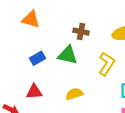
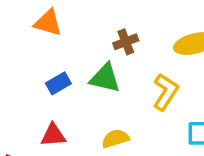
brown cross: (81, 32) -> (126, 42), turned -32

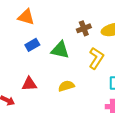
brown cross: (126, 42) -> (84, 28), moved
blue rectangle: (58, 83) -> (32, 45), moved

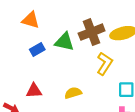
brown cross: (84, 28) -> (92, 32), size x1.6
green triangle: (60, 50) -> (64, 42), moved

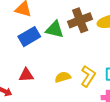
blue rectangle: (37, 49) -> (29, 37), size x1.5
yellow L-shape: (105, 64) -> (88, 76), moved

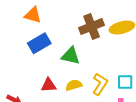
green triangle: (55, 29) -> (71, 56), moved
red triangle: (26, 75) -> (49, 85), moved

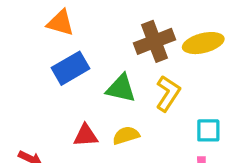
yellow L-shape: (100, 84) -> (168, 93), moved

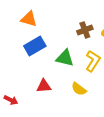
brown cross: (155, 41) -> (85, 30), size x0.7
yellow semicircle: (126, 135) -> (79, 89), moved, turned -126

